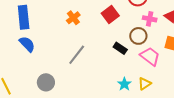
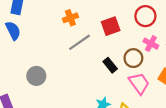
gray line: (77, 55) -> (80, 42), moved
gray circle: (46, 82) -> (36, 76), moved

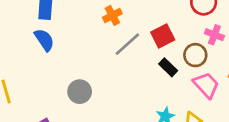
red square: (111, 26) -> (163, 36), moved

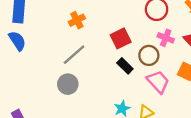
gray line: (127, 44) -> (74, 55), moved
gray circle: (80, 92) -> (68, 84), moved

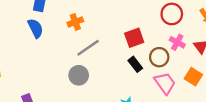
orange cross: (77, 20) -> (75, 22), moved

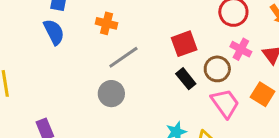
orange cross: (75, 22) -> (106, 23), turned 35

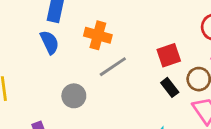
orange cross: (106, 23) -> (98, 35), size x1.4
gray circle: (111, 94) -> (74, 96), moved

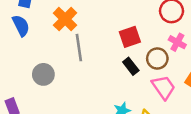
orange cross: (98, 35) -> (65, 19), turned 30
gray line: (113, 67) -> (79, 48), turned -64

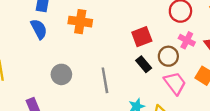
orange cross: (65, 19) -> (80, 22), turned -35
gray line: (79, 48) -> (105, 80), moved

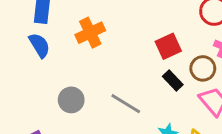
orange cross: (80, 22) -> (90, 33), turned -30
gray line: (105, 80) -> (126, 104), turned -45

